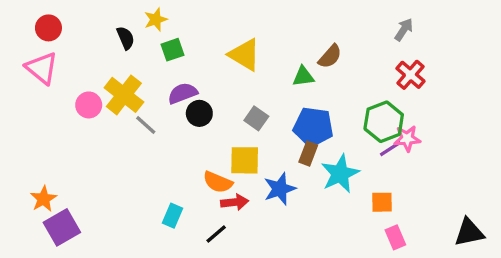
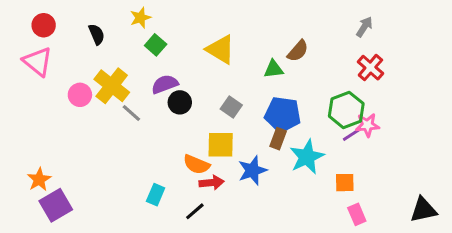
black semicircle: (126, 38) -> (97, 34), moved
green square: (173, 50) -> (156, 45), turned -30

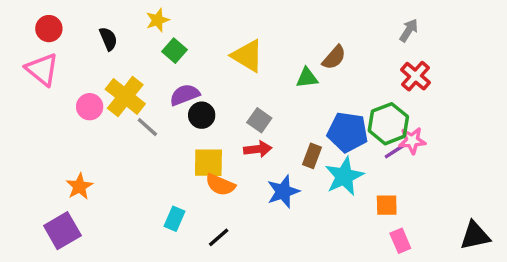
blue pentagon: (283, 114) -> (348, 132), moved
yellow square: (221, 145) -> (208, 163), moved
orange star: (39, 180) -> (79, 186), moved
red arrow: (212, 183) -> (258, 149), moved

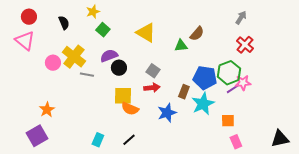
gray line: (147, 127) -> (87, 75), turned -32
cyan rectangle: (174, 219) -> (98, 140), moved

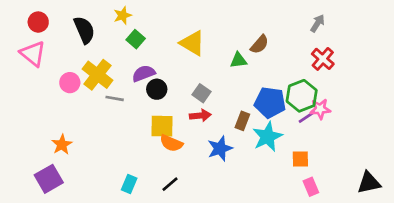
black semicircle: (64, 23) -> (84, 30), size x1.5

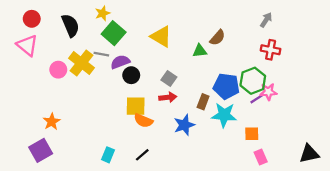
green square: (136, 39) -> (114, 33), size x1.5
red cross: (323, 59) -> (271, 50), turned -30
gray line: (115, 98) -> (101, 54), moved
cyan star: (267, 137) -> (224, 115), turned 30

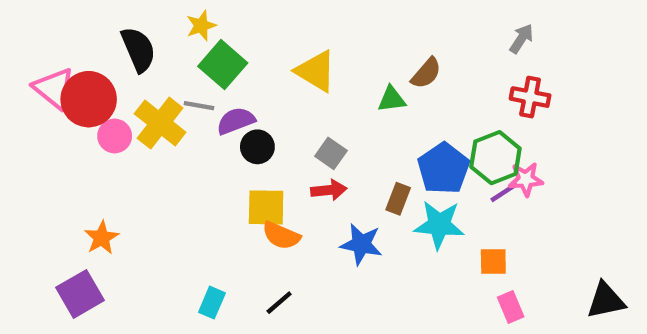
red circle: (32, 19) -> (89, 99), moved, size x1.6
blue pentagon: (226, 86) -> (444, 168), turned 30
blue star: (184, 125) -> (361, 244), turned 30

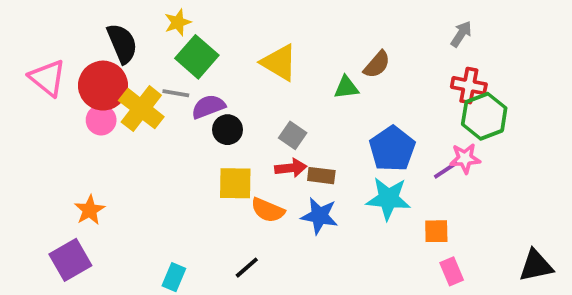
red circle: (89, 99) -> (103, 86), moved
green hexagon: (495, 158) -> (484, 116), moved
brown rectangle: (398, 199) -> (321, 176), moved, turned 76
orange semicircle: (281, 236) -> (268, 210), moved
cyan rectangle: (212, 303) -> (174, 277), moved

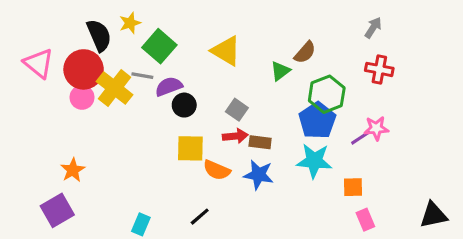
yellow star: (178, 22) -> (130, 23), moved
green triangle: (346, 87) -> (280, 71), turned -30
green hexagon: (484, 116) -> (327, 94), moved

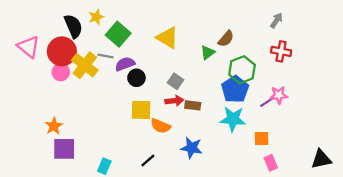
blue star: (259, 175) -> (192, 148), moved
purple square: (57, 210) -> (64, 149), moved, turned 30

